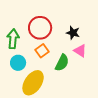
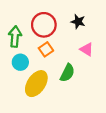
black star: (73, 33) -> (78, 22), moved
green semicircle: (62, 63) -> (67, 73), moved

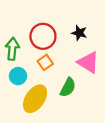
pink triangle: (87, 49) -> (88, 62), size x1.5

